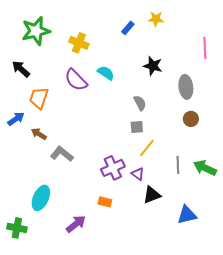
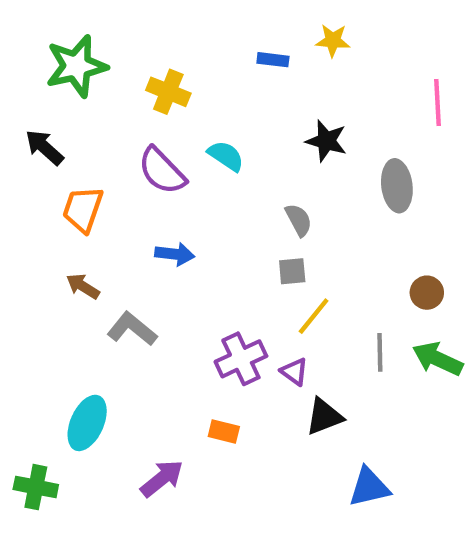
blue rectangle: (128, 28) -> (273, 60), turned 56
blue arrow: (16, 119) -> (175, 254), moved, turned 42
brown circle: (191, 119) -> (427, 293), moved
blue triangle: (187, 215) -> (369, 487), moved

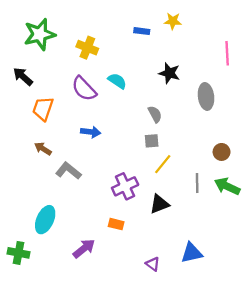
purple triangle: (294, 372) -> (153, 264), moved
black triangle: (324, 417) -> (159, 204), moved

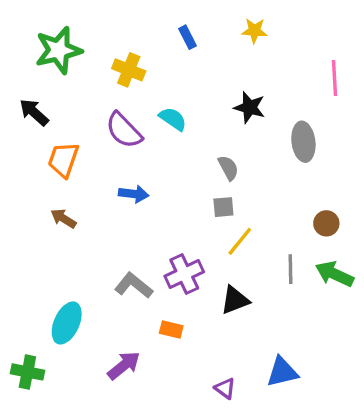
blue rectangle: (142, 31) -> (188, 37), moved, turned 56
gray L-shape: (68, 171) -> (134, 285), moved

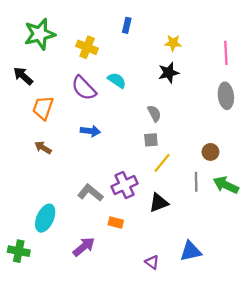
yellow star: (254, 31) -> (173, 43), moved
blue rectangle: (188, 37) -> (127, 25), turned 40
black star: (250, 107) -> (169, 73), turned -30
gray ellipse: (303, 142) -> (226, 96), moved
brown circle: (326, 223) -> (210, 152), moved

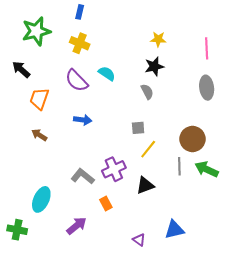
blue rectangle: (127, 25) -> (80, 12), moved
gray semicircle: (154, 113) -> (147, 92), moved
brown circle: (210, 152) -> (192, 139), size x1.6
orange rectangle: (116, 222) -> (106, 203), turned 48

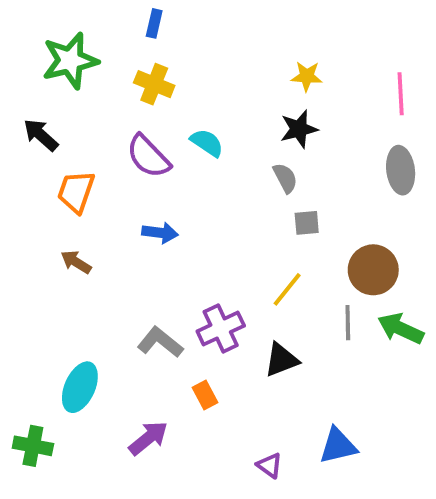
gray square: (138, 128) -> (307, 223), moved

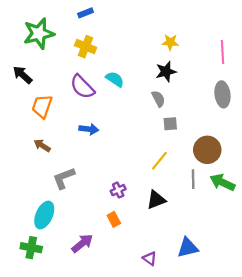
blue rectangle: (154, 23) -> (86, 13), turned 56
purple cross: (221, 329) -> (118, 190), moved, size x0.6
gray L-shape: (160, 342) -> (64, 178), moved, turned -60
green cross: (33, 446) -> (31, 248), moved

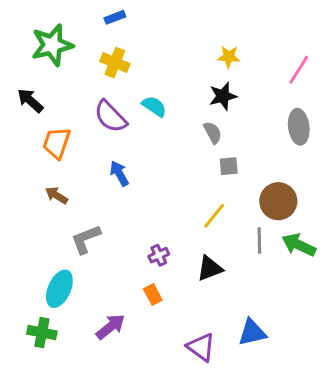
pink line: (222, 52) -> (299, 70), turned 35
blue arrow: (89, 129) -> (119, 173), turned -126
purple triangle: (150, 259) -> (201, 347), size x1.5

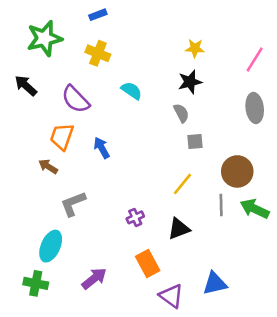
purple semicircle: (111, 117) -> (76, 99), moved
orange trapezoid: (57, 143) -> (62, 137), moved
orange rectangle: (153, 295) -> (148, 264), moved, size x1.5

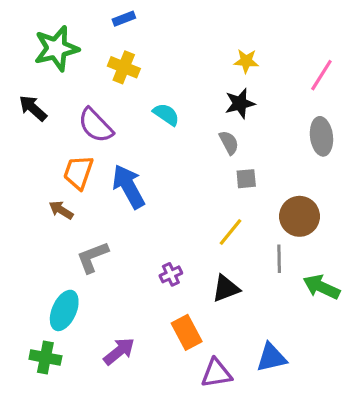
blue arrow: (102, 148) -> (129, 187), size x1.6
green arrow: (255, 209) -> (321, 287), moved
purple triangle: (171, 296) -> (216, 373), turned -45

